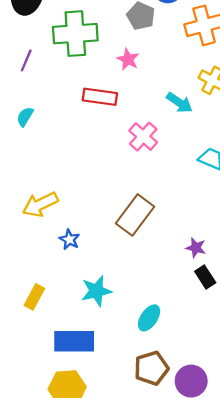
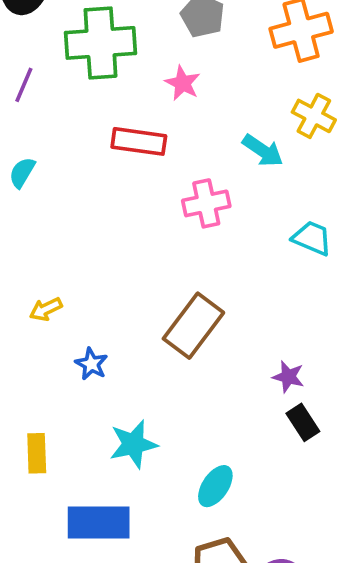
pink cross: (143, 137) -> (206, 203), turned 36
yellow arrow: (40, 204) -> (46, 309), size x0.6
yellow rectangle: (34, 297) -> (37, 453), turned -30

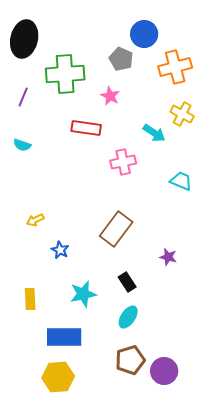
cyan semicircle: (22, 172) -> (22, 145), turned -102
black rectangle: (303, 422) -> (127, 282), moved

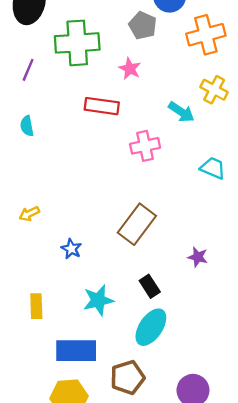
cyan semicircle: (22, 145) -> (27, 126), turned 60
yellow arrow: (35, 220) -> (29, 214), moved
cyan ellipse: (128, 317) -> (151, 327), size x1.4
brown pentagon: (130, 360) -> (127, 377), moved

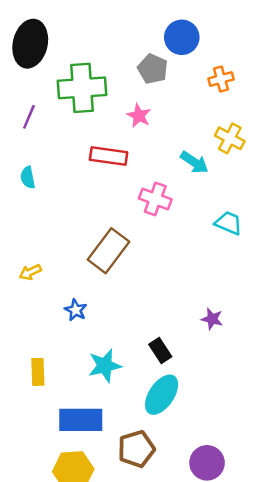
orange cross: (206, 35) -> (221, 79), size x0.6
pink cross: (145, 146) -> (155, 199), turned 32
brown rectangle: (137, 224) -> (109, 251), moved

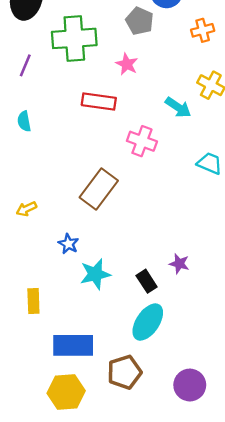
purple star: (212, 319) -> (179, 264), moved
cyan star: (105, 366) -> (95, 274), moved

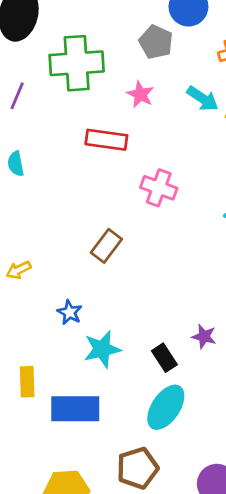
cyan arrow: (178, 107) -> (203, 99), moved
brown rectangle: (99, 189) -> (106, 246), size x0.7
blue rectangle: (73, 345) -> (75, 409), moved

